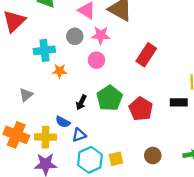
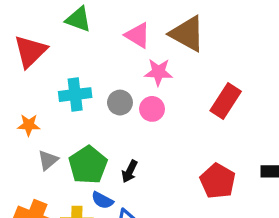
gray circle: (75, 36) -> (120, 103), moved
orange star: (60, 71) -> (29, 125), moved
green pentagon: (109, 98) -> (88, 165), moved

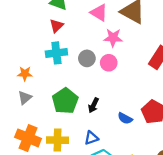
red triangle: (30, 51) -> (56, 26), moved, size x0.6
gray triangle: (48, 160) -> (25, 98), moved
blue semicircle: (102, 200) -> (125, 118), moved

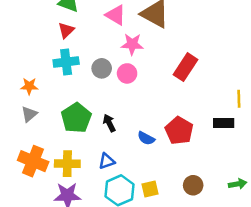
black arrow: (93, 105) -> (109, 123), turned 128

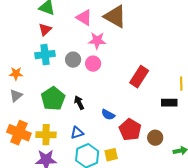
red rectangle: (186, 67) -> (139, 77), moved
red pentagon: (179, 131) -> (130, 130), moved
brown circle: (193, 185) -> (155, 138), moved

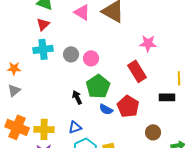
pink star: (97, 41) -> (148, 43), moved
red rectangle: (139, 77) -> (137, 71), turned -65
green pentagon: (53, 99) -> (98, 86), moved
red pentagon: (130, 130) -> (128, 106), moved

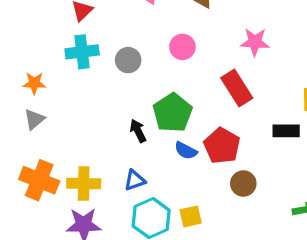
pink circle: (91, 58) -> (182, 47), moved
brown circle: (153, 132) -> (243, 184), moved

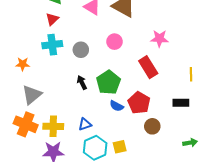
gray triangle: (34, 119) -> (32, 95), moved, size x1.5
black arrow: (138, 131) -> (82, 82), moved
black rectangle: (286, 131) -> (181, 103), moved

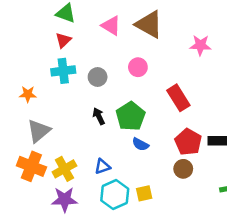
pink star: (159, 39) -> (200, 45), moved
red pentagon: (139, 103) -> (188, 142), moved
yellow cross: (53, 126) -> (64, 169), turned -30

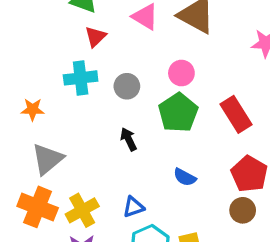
red triangle: (63, 40) -> (95, 37), moved
green pentagon: (131, 116) -> (178, 113), moved

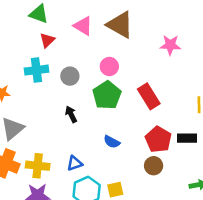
yellow cross: (82, 210) -> (38, 166), turned 35

